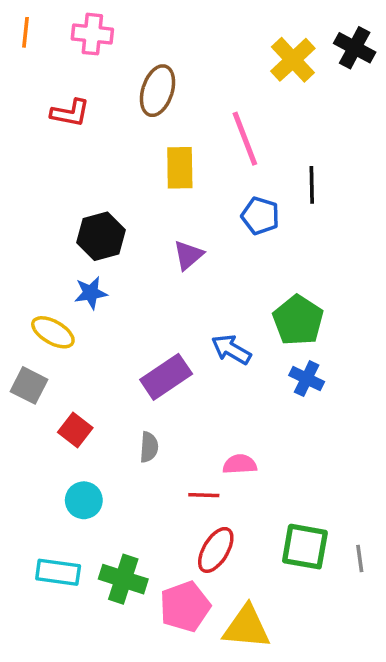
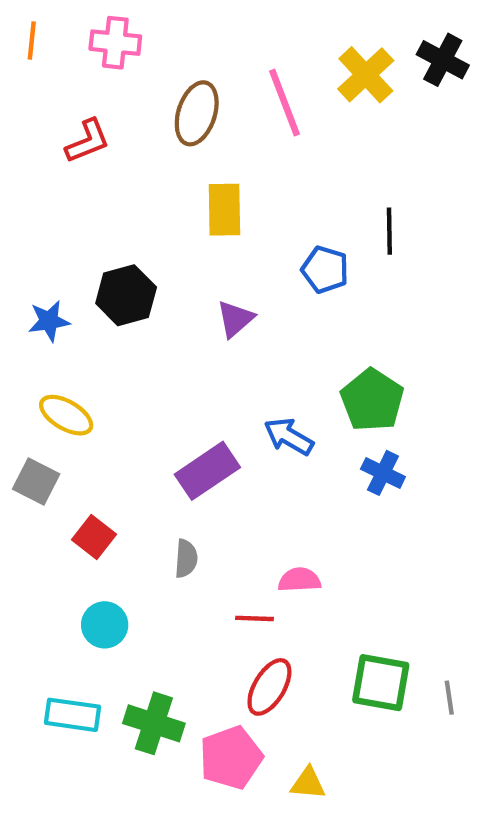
red L-shape: (70, 113) -> (88, 141), turned -33
pink line: (245, 139) -> (284, 103), moved
blue star: (91, 293) -> (49, 321), moved
yellow triangle: (247, 627) -> (308, 783), size x0.6

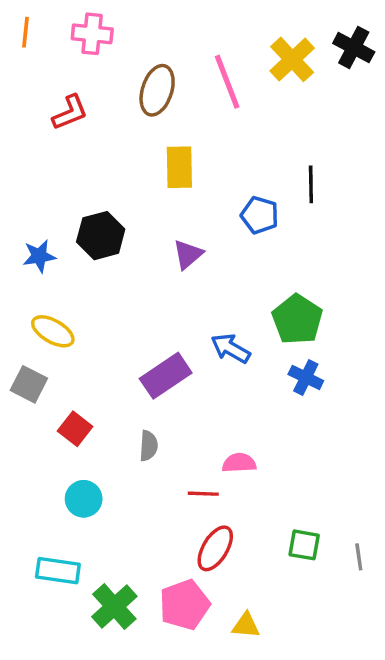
green square: (381, 683) -> (304, 545), size x0.7
green cross: (154, 723) -> (114, 606), moved, turned 30

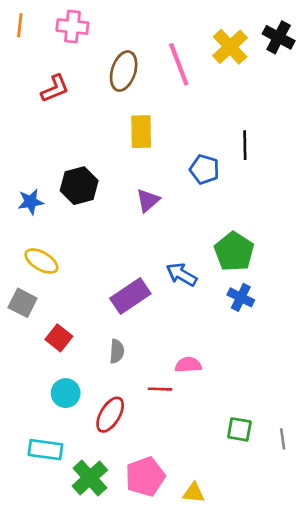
red ellipse: (215, 548) -> (110, 415), moved

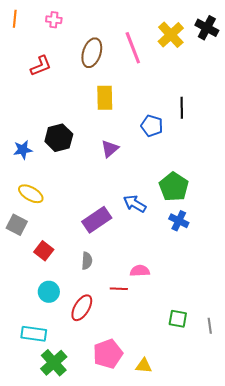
pink cross: (72, 27) -> (54, 20), size x0.7
green cross: (90, 478) -> (54, 363), moved

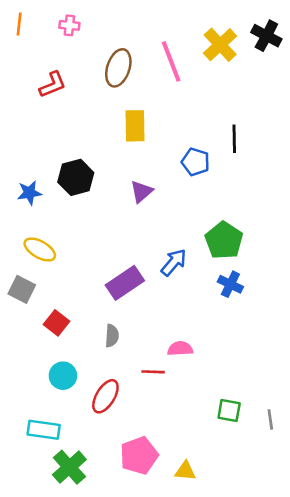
blue arrow: (135, 204) -> (174, 262), turned 100

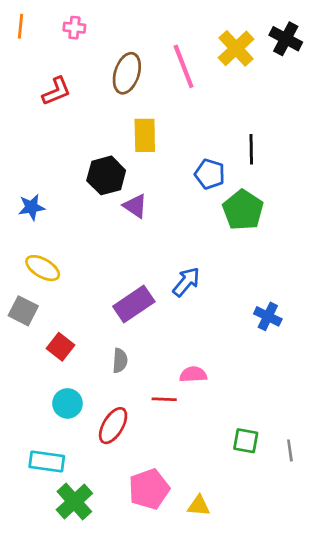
black hexagon: (76, 177) -> (106, 175), moved
purple triangle: (142, 192) -> (135, 206), moved, turned -45
green pentagon: (224, 240) -> (243, 210), moved
blue cross: (230, 284) -> (268, 316), moved

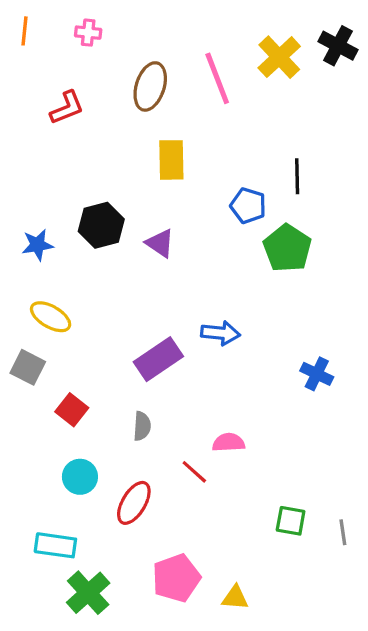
black hexagon: (106, 175) -> (101, 225), moved
blue arrow: (186, 282) -> (220, 333), turned 56
red line: (164, 399) -> (194, 472), turned 40

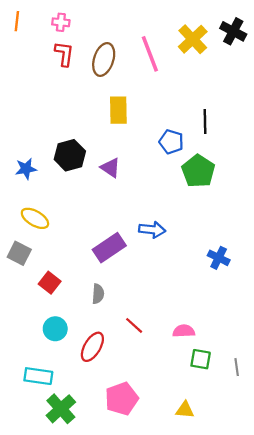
red L-shape: (67, 108) -> (64, 54), moved, turned -60
pink semicircle: (229, 442) -> (184, 331), moved
yellow triangle: (235, 598) -> (185, 410), moved

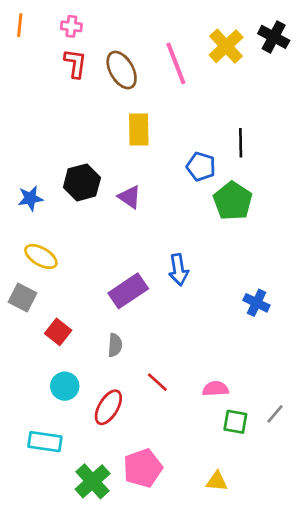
brown ellipse: (104, 59) -> (122, 70), turned -48
blue arrow: (152, 230) -> (178, 270), turned 75
gray line: (237, 367) -> (275, 414), moved, turned 48
green cross: (61, 409) -> (93, 481), moved

